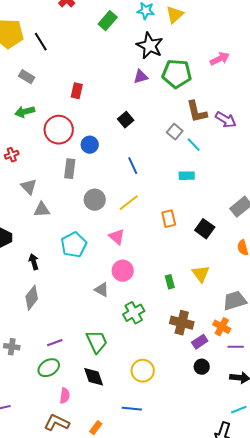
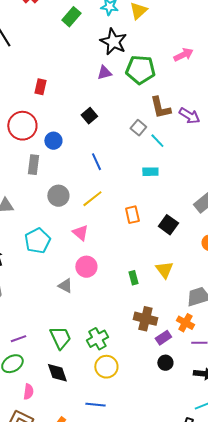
green cross: (134, 313) -> (97, 339), moved

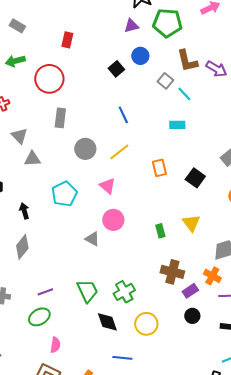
blue circle: (53, 141) -> (140, 56), moved
yellow circle: (106, 367) -> (146, 324), moved
black diamond: (57, 373) -> (107, 322), moved

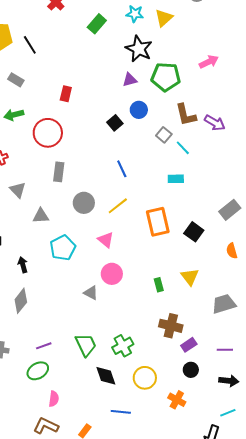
gray triangle: (32, 159) -> (41, 216), moved
orange rectangle: (159, 168) -> (158, 222), size x1.6
orange cross: (212, 276) -> (177, 400), moved

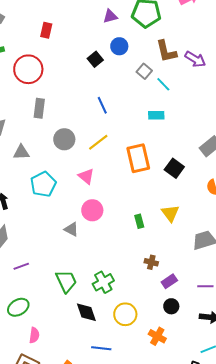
brown cross: (171, 326) -> (151, 262), size x0.6
purple line: (44, 346) -> (21, 266), moved

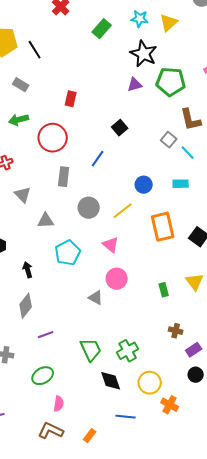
blue circle: (119, 46) -> (144, 185), moved
blue line: (102, 105) -> (98, 159), moved, turned 60
orange cross: (157, 336) -> (170, 405), moved

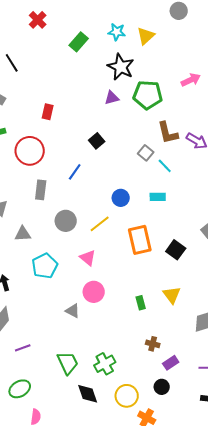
black circle: (196, 375) -> (162, 387), moved

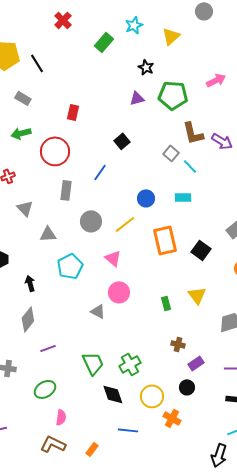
cyan star: (117, 32) -> (134, 25), moved, turned -30
black star: (121, 67) -> (146, 67), size x0.6

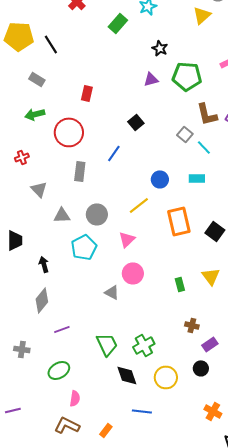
yellow triangle: (171, 36) -> (202, 15), moved
gray circle: (91, 221) -> (97, 214), moved
pink triangle: (113, 258) -> (127, 239), turned 36
orange cross: (172, 418) -> (213, 411), moved

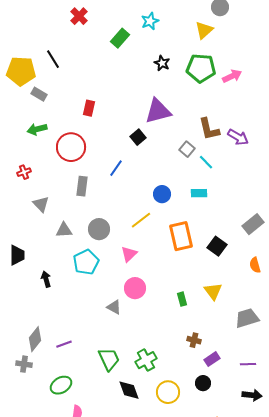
yellow pentagon: (19, 36) -> (21, 71), moved
green pentagon: (187, 76) -> (201, 68), moved
purple triangle: (151, 79) -> (158, 111), moved, size x1.8
gray diamond: (42, 300) -> (35, 339), moved

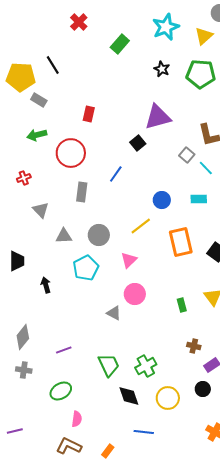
cyan star: (150, 21) -> (166, 27), moved, size x1.5
gray diamond: (35, 339) -> (23, 337), moved

